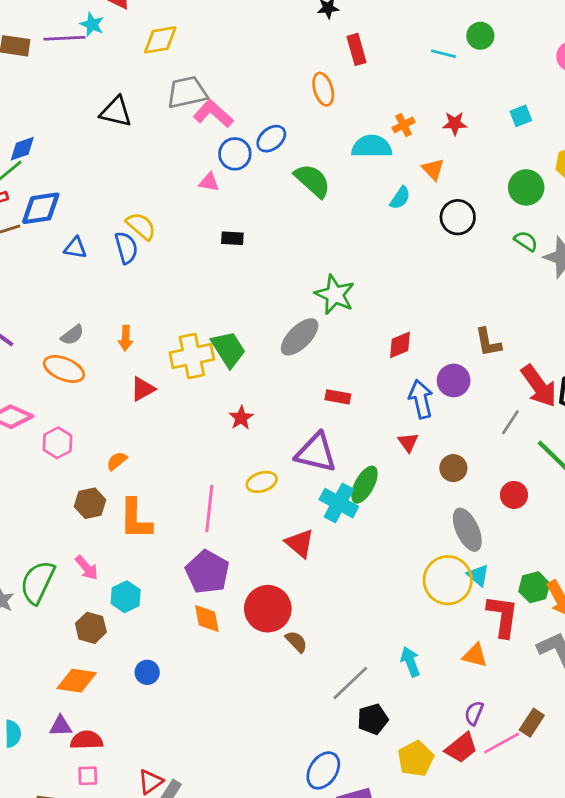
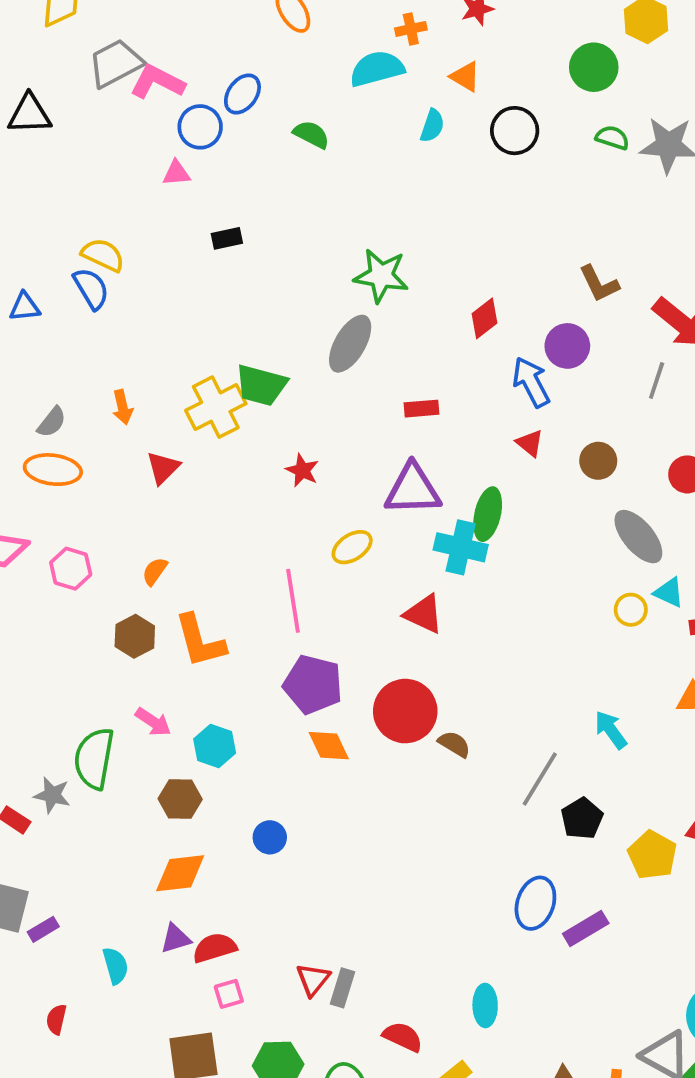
orange cross: (404, 125) -> (411, 29), turned 30
green semicircle: (312, 181) -> (311, 134), size x0.7
green trapezoid: (228, 349) -> (261, 385), turned 153
yellow circle: (448, 580) -> (631, 610), size x0.5

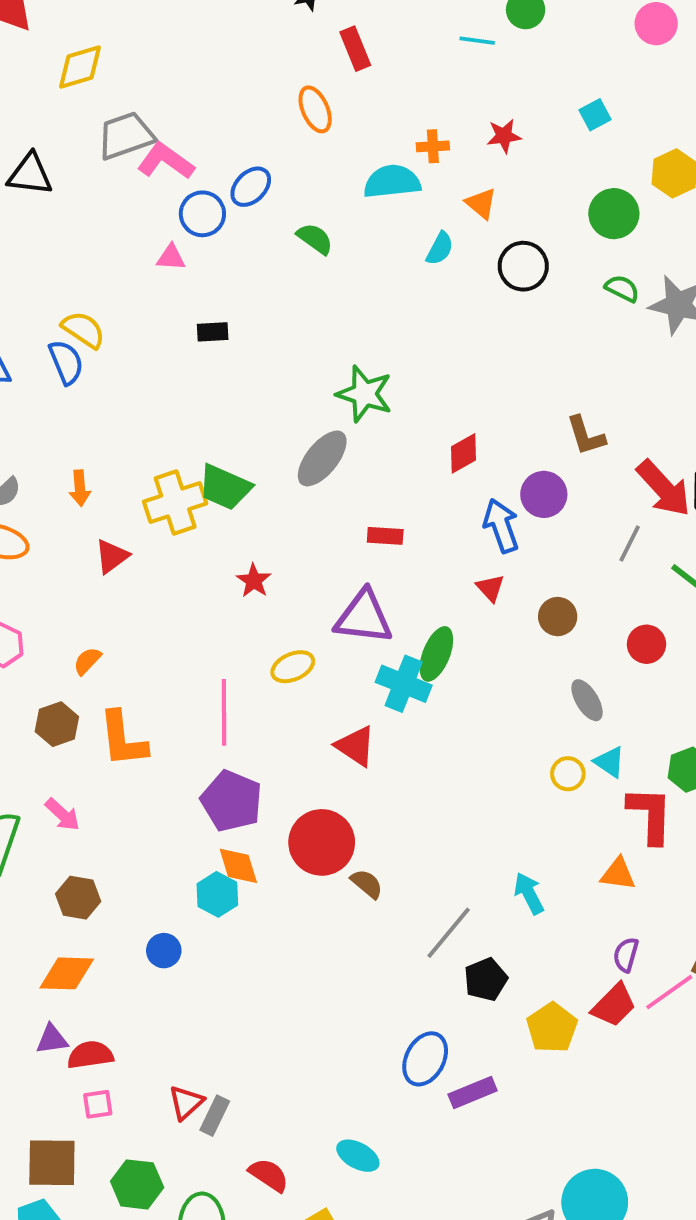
gray ellipse: (638, 537) -> (587, 700), size x0.7
cyan hexagon: (215, 746) -> (217, 894), moved
cyan ellipse: (485, 1005) -> (358, 1156), turned -69

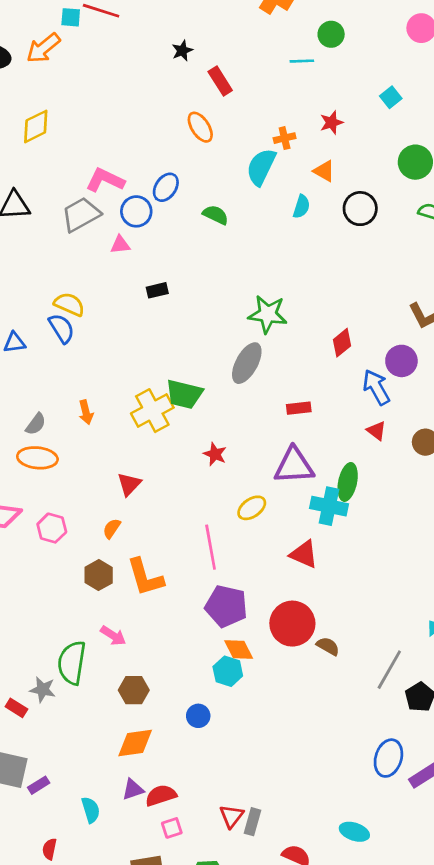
gray trapezoid: (126, 136) -> (81, 214), moved
cyan semicircle: (392, 182) -> (261, 167), turned -48
red triangle: (112, 556) -> (129, 484), moved

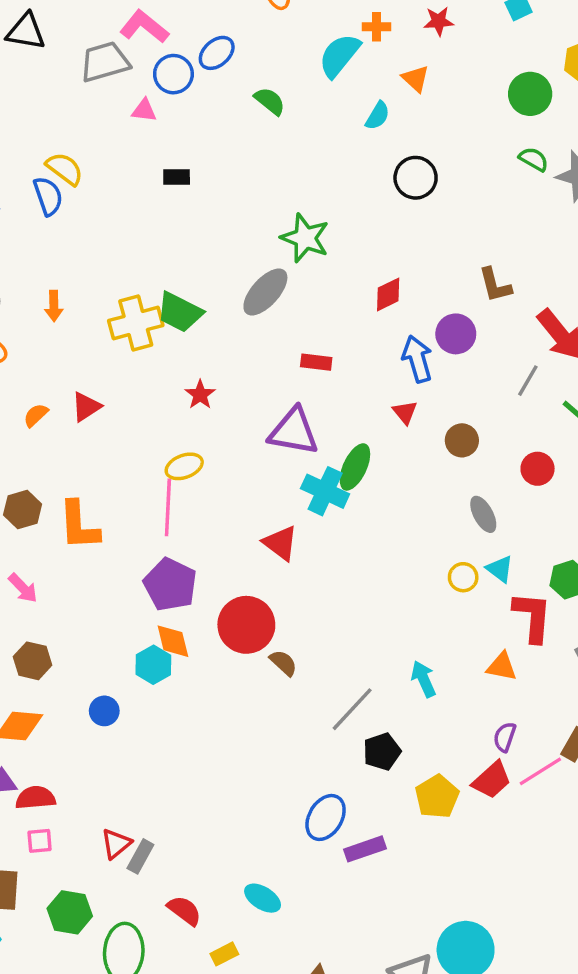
black circle: (360, 209) -> (416, 178), moved
yellow ellipse: (252, 508) -> (184, 466), moved
orange semicircle: (112, 529) -> (36, 415), moved

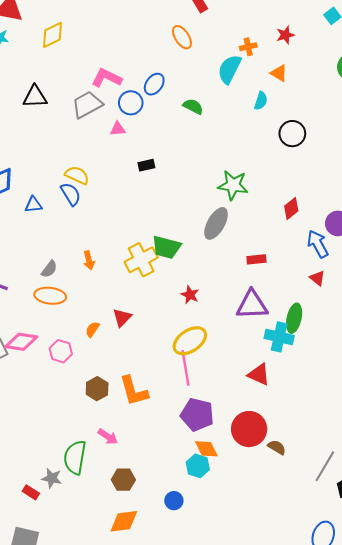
yellow ellipse: (184, 466) -> (190, 341), size x1.5

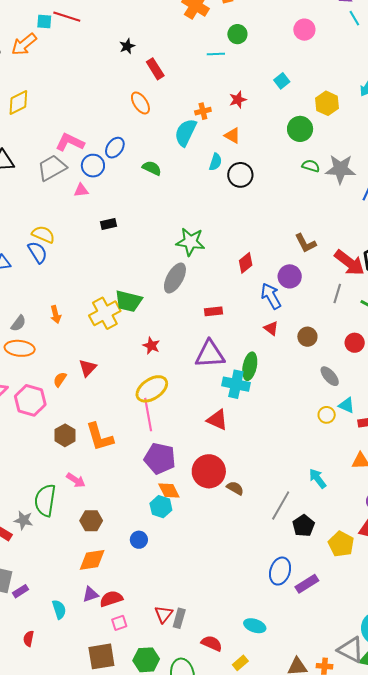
black circle: (292, 134) -> (240, 175), moved
pink hexagon: (61, 351) -> (30, 400), size x1.4

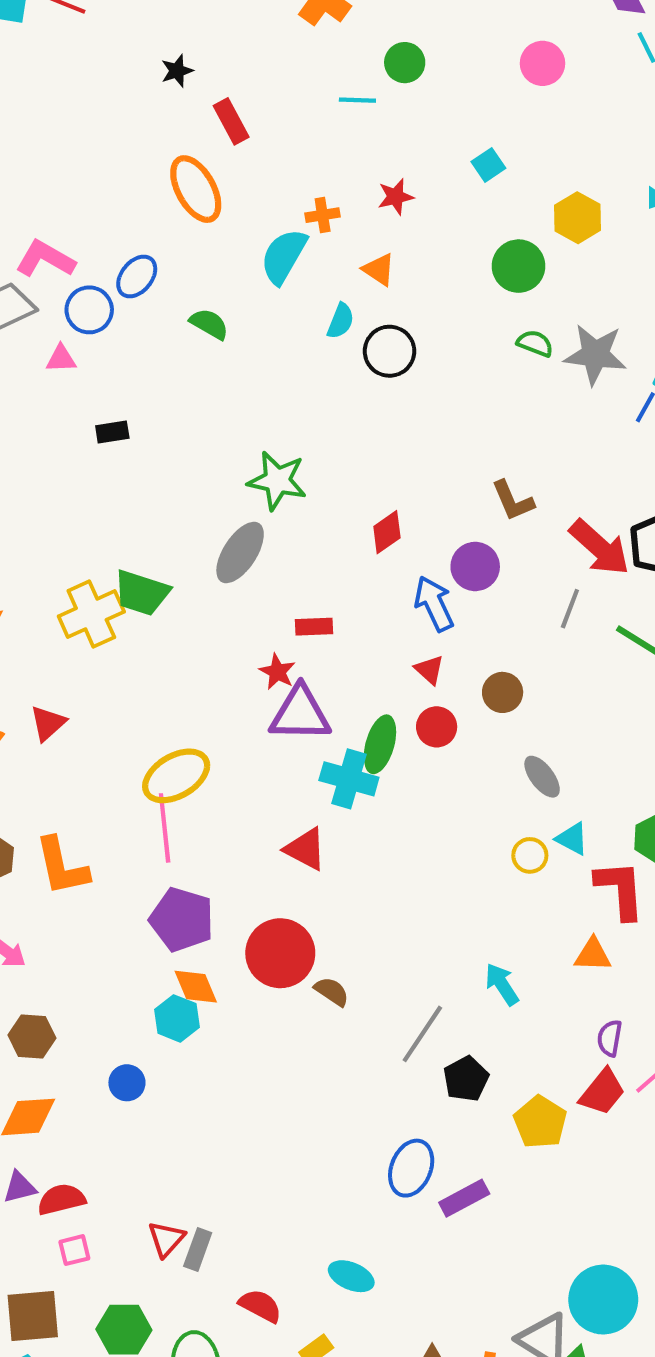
orange ellipse: (140, 103) -> (196, 189), size x1.4
red circle: (355, 343) -> (437, 727), moved
red star: (151, 346) -> (277, 672), moved

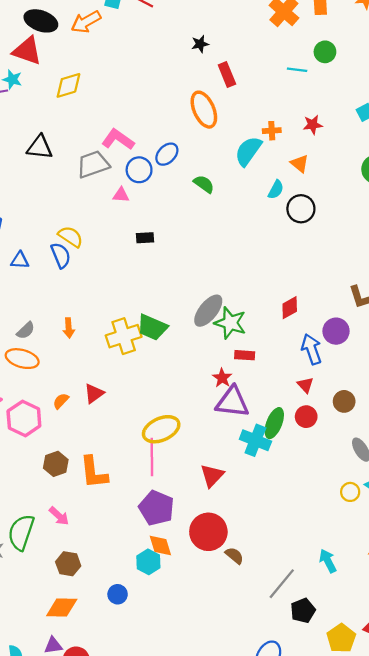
green star: (277, 481) -> (230, 323), moved
red triangle: (305, 849) -> (212, 476), moved, turned 40

